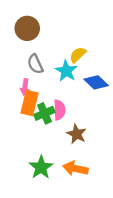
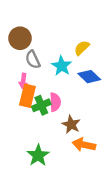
brown circle: (27, 28) -> (20, 38), moved
yellow semicircle: (78, 55) -> (82, 48), moved
orange arrow: (75, 168) -> (84, 145), moved

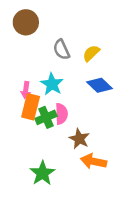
brown circle: (20, 38) -> (26, 22), moved
gray semicircle: (33, 60) -> (61, 50), moved
cyan star: (62, 66) -> (52, 84), moved

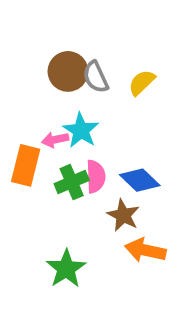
brown circle: (26, 22) -> (68, 71), moved
blue diamond: (99, 85) -> (140, 180), moved
pink arrow: (26, 90) -> (55, 140), moved, turned 70
orange rectangle: (31, 107) -> (26, 165), moved

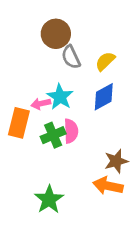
brown circle: (68, 71) -> (56, 34), moved
blue diamond: (140, 180) -> (104, 97), moved, turned -72
brown star: (123, 215) -> (116, 161), moved, turned 30

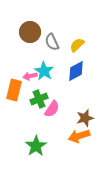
brown circle: (56, 34) -> (30, 32), moved
pink semicircle: (71, 131) -> (52, 109), moved, turned 36
orange arrow: (108, 186) -> (79, 136), turned -30

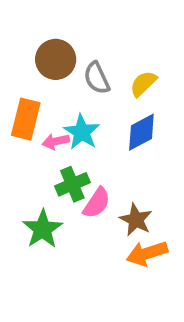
orange rectangle: (14, 90) -> (26, 119), moved
brown star: (85, 118) -> (136, 220), moved, turned -30
green star: (36, 146) -> (43, 229), moved

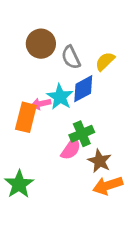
orange rectangle: (26, 119) -> (26, 117), moved
blue diamond: (141, 132) -> (83, 89), moved
green cross: (72, 184) -> (82, 134), moved
green star: (43, 229) -> (19, 184), moved

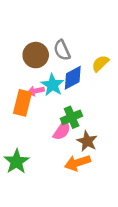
brown circle: (41, 44) -> (36, 55), moved
yellow semicircle: (105, 61) -> (100, 63), moved
orange arrow: (108, 186) -> (78, 163), moved

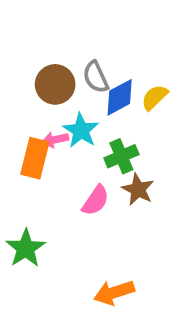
blue diamond: (73, 78) -> (120, 97), moved
green cross: (72, 117) -> (121, 156), moved
brown star: (87, 141) -> (138, 189), moved
orange arrow: (78, 163) -> (114, 293), moved

